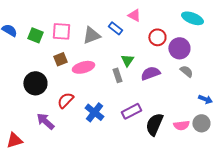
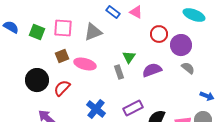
blue rectangle: (115, 28) -> (113, 12), moved
pink ellipse: (83, 67) -> (85, 64), turned 30
red semicircle: (65, 100) -> (62, 88), moved

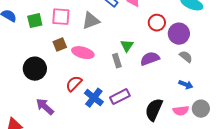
green square: (37, 32) -> (35, 21), turned -35
red semicircle: (62, 88) -> (74, 84), moved
blue arrow: (207, 96) -> (186, 85), moved
purple rectangle: (133, 108) -> (120, 97), moved

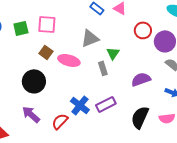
gray triangle: (91, 21) -> (90, 38), moved
brown square: (60, 45) -> (46, 52), turned -32
purple semicircle: (150, 59) -> (141, 79), moved
black circle: (35, 69) -> (34, 81), moved
red semicircle: (74, 84) -> (60, 121), moved

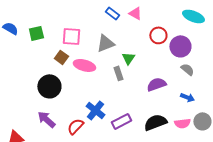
pink square: (47, 24) -> (71, 36), moved
purple rectangle: (106, 104) -> (121, 121), moved
black semicircle: (140, 117) -> (155, 122), turned 45

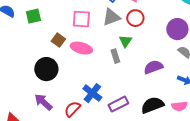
red circle: (158, 35) -> (135, 18), moved
pink square: (71, 36) -> (81, 19), moved
gray triangle: (105, 43) -> (111, 17), moved

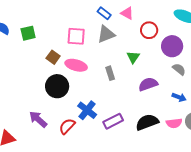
red circle: (135, 18) -> (149, 30), moved
green triangle: (125, 41) -> (133, 57), moved
black circle: (46, 69) -> (57, 86), moved

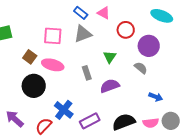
gray semicircle: (179, 69) -> (141, 68), moved
purple semicircle: (148, 84) -> (110, 86), moved

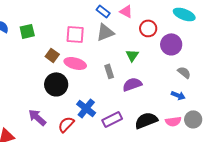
gray semicircle: (141, 68) -> (184, 72), moved

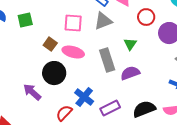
gray rectangle: (109, 71) -> (107, 60), size x1.6
purple arrow: (37, 117) -> (32, 92), moved

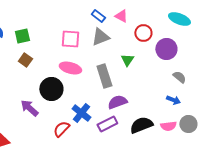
brown square: (50, 44) -> (25, 60), moved
purple semicircle: (130, 73) -> (117, 102), moved

